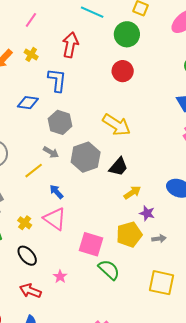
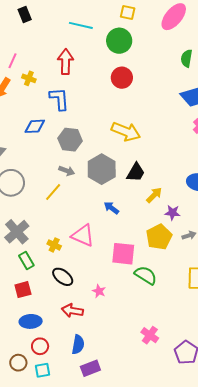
pink line: (31, 20) -> (13, 61), moved
blue arrow: (56, 192) -> (111, 208), moved

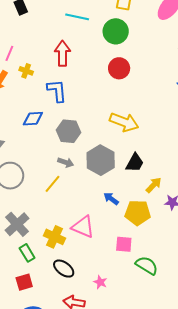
yellow pentagon: (159, 237) -> (138, 213), moved, turned 30
yellow cross: (54, 245) -> (54, 237), size x1.5
pink square: (123, 254) -> (124, 244), size x0.7

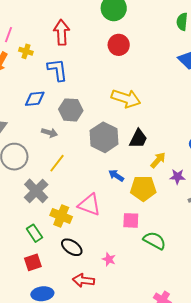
gray arrow: (66, 162) -> (50, 133), moved
gray cross: (17, 224) -> (36, 191), moved

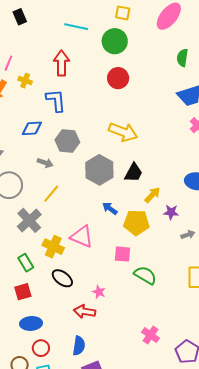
red arrow: (83, 280) -> (85, 311), moved

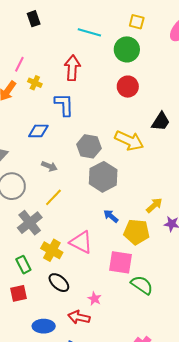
gray hexagon: (67, 141) -> (89, 146), moved
black trapezoid: (134, 173) -> (161, 122), moved
pink square: (123, 254) -> (121, 262), size x1.4
blue ellipse: (31, 323) -> (44, 326), moved

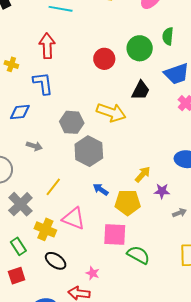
green circle: (127, 49) -> (140, 48), moved
yellow line: (53, 197) -> (53, 187), moved

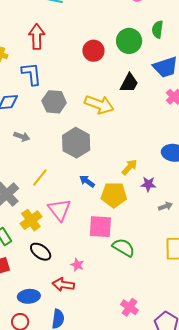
gray hexagon: (72, 122) -> (54, 102), moved
pink triangle: (74, 218) -> (59, 210), turned 30
yellow cross: (45, 229) -> (31, 220), turned 30

